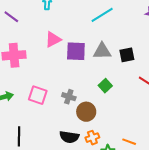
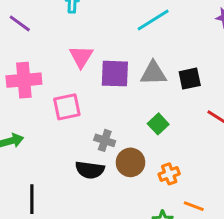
pink triangle: (53, 40) -> (81, 57), turned -30
pink square: (38, 95) -> (67, 107), moved, turned -30
black semicircle: (69, 137) -> (90, 170), moved
orange cross: (92, 138) -> (169, 174), moved

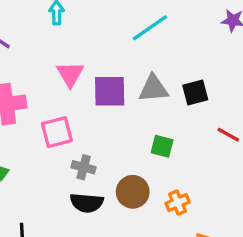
green square: (158, 124) -> (162, 146), turned -30
gray cross: (105, 140) -> (84, 167), moved

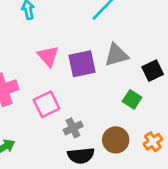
black square: (195, 93) -> (153, 71), moved
green square: (162, 146) -> (132, 99), turned 30
gray cross: (84, 167) -> (73, 128), turned -30

